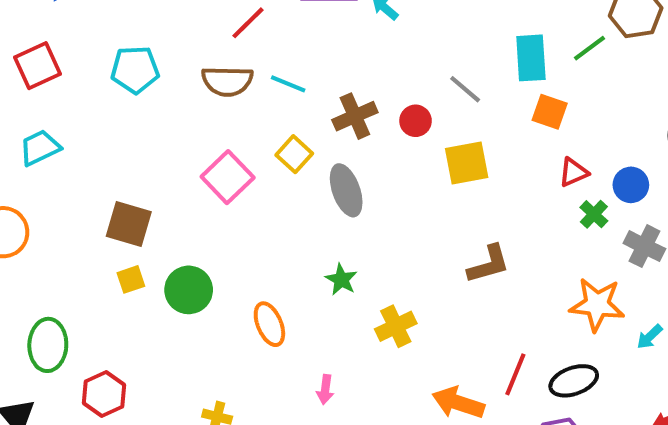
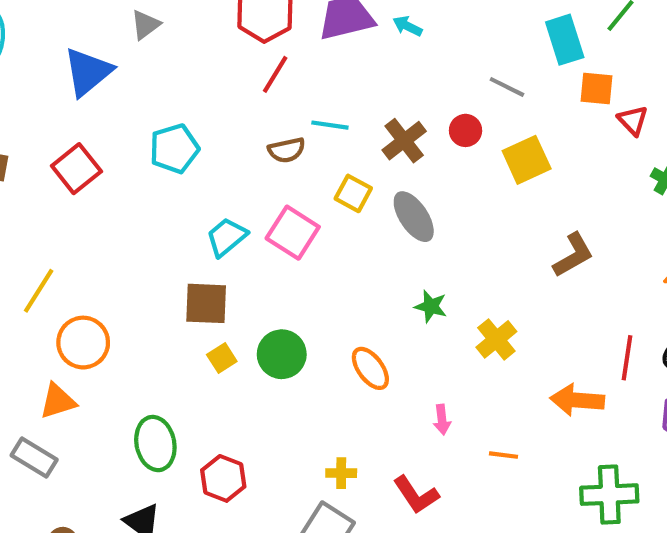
brown semicircle: (227, 81) -> (287, 150), moved, size x0.7
cyan trapezoid: (40, 148) -> (227, 237), moved
red triangle: (573, 172) -> (633, 120), moved, turned -36

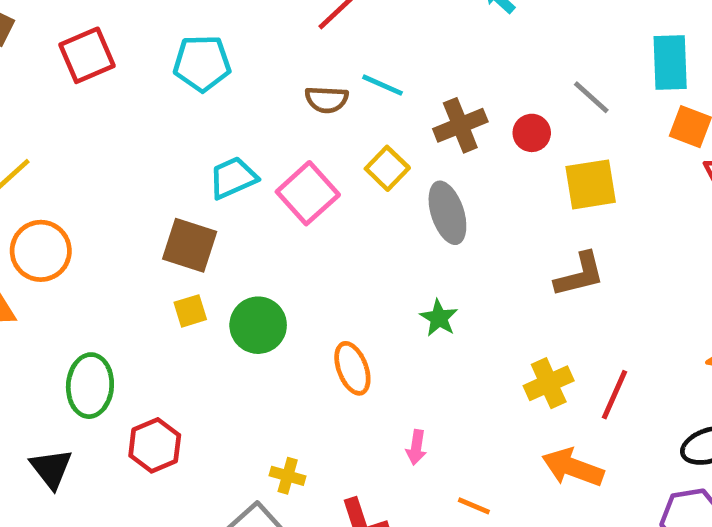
brown L-shape: (573, 255) -> (580, 275), moved
yellow cross: (496, 339) -> (549, 383), moved
red line: (627, 358) -> (615, 395), moved

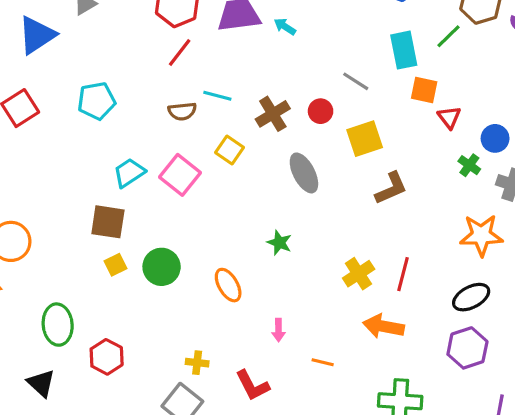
gray ellipse: (447, 213) -> (304, 173), moved
brown L-shape: (580, 275) -> (391, 188), moved

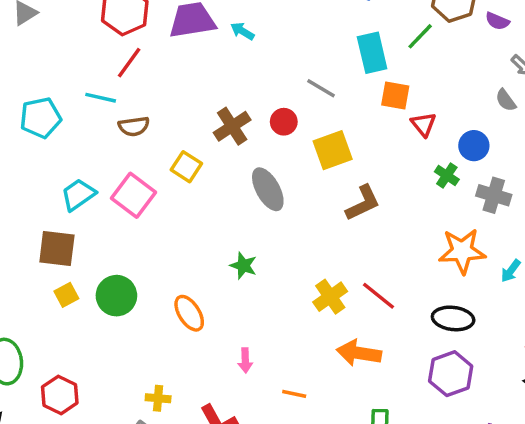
cyan line: (217, 96) -> (101, 98), moved
red line: (403, 274) -> (378, 296), turned -64
black ellipse: (471, 297) -> (453, 318), turned 36

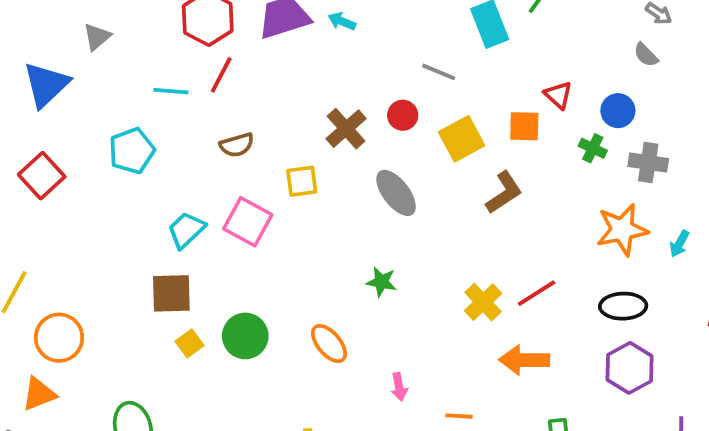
orange square: (395, 95) -> (524, 126), moved
cyan line: (101, 98) -> (171, 91), moved
yellow square: (186, 167) -> (302, 181), turned -32
red line: (378, 296) -> (537, 293), turned -63

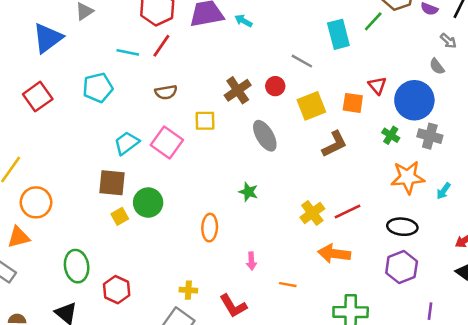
blue circle: (618, 111) -> (414, 100), size x1.8
green cross: (593, 148) -> (391, 135), moved
green circle: (245, 336) -> (148, 203), moved
orange ellipse: (329, 344) -> (210, 228), turned 36

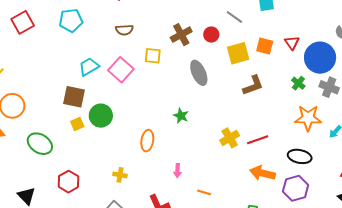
orange square: (353, 103) -> (265, 46), moved
orange arrow: (334, 254) -> (262, 173), moved
green ellipse: (77, 266) -> (40, 144), moved, turned -55
yellow cross: (188, 290) -> (120, 175), moved

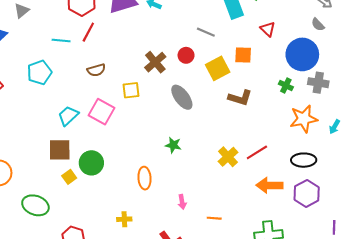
red triangle: (292, 43) -> (268, 29), moved
brown L-shape: (253, 85) -> (240, 98), turned 50

